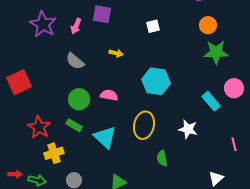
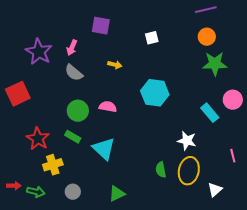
purple star: (43, 24) -> (39, 52), moved
pink arrow: (76, 26) -> (72, 48), moved
yellow ellipse: (144, 125) -> (189, 171), moved

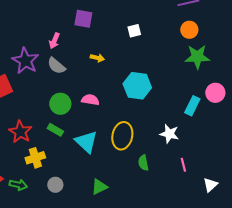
purple star: (39, 52) -> (25, 61), moved
cyan rectangle: (210, 113) -> (192, 106), turned 66
pink line: (233, 156) -> (183, 165), moved
yellow ellipse: (189, 171) -> (122, 136), moved
white triangle: (215, 190) -> (210, 185), moved

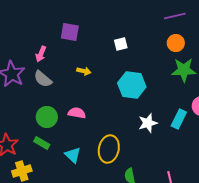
cyan hexagon: (137, 86) -> (132, 85), moved
white star: (169, 134) -> (148, 123), moved, turned -30
cyan triangle: (86, 142) -> (73, 155), size x0.7

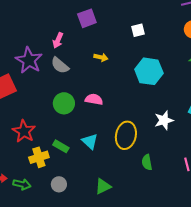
purple square: (70, 32) -> (87, 18), turned -30
white star: (148, 123) -> (164, 120), moved
green rectangle: (42, 143) -> (61, 146), moved

